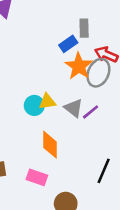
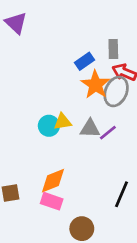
gray rectangle: (84, 28) -> (113, 49), moved
gray triangle: (74, 108) -> (90, 129), turned -36
orange diamond: (50, 145) -> (53, 181), moved, turned 68

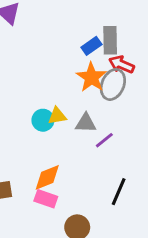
gray rectangle: (113, 49) -> (110, 40), size x1.4
blue rectangle: (85, 61) -> (91, 46), moved
purple line: (108, 133) -> (104, 140), moved

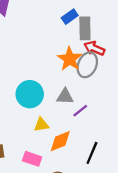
blue rectangle: (91, 46) -> (70, 17), moved
yellow triangle: (57, 116) -> (41, 125), moved
cyan circle: (43, 120) -> (30, 94), size x1.5
orange diamond: (47, 177) -> (60, 141), moved

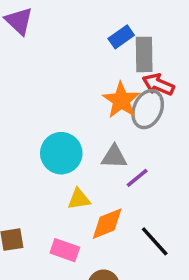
black line: (92, 153) -> (155, 241), turned -65

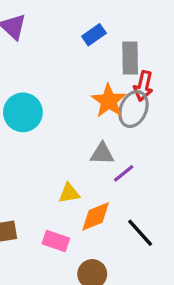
blue rectangle: (121, 37) -> (94, 35), moved
red arrow: (158, 84) -> (143, 86), turned -100
cyan circle: (61, 153) -> (23, 112), moved

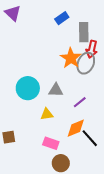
cyan circle: (23, 112) -> (28, 88), moved
gray triangle: (102, 154) -> (56, 90), moved
orange diamond: (96, 216) -> (76, 128), moved
pink rectangle: (56, 241) -> (51, 143), moved

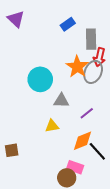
cyan circle: (28, 88) -> (40, 79), moved
pink rectangle: (51, 143) -> (75, 167), moved

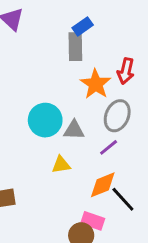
gray rectangle: (91, 39) -> (75, 47), moved
gray ellipse: (93, 72) -> (117, 116), moved
cyan circle: (40, 79) -> (45, 120), moved

